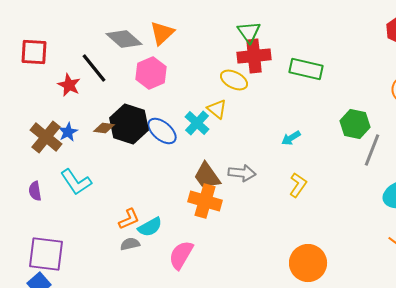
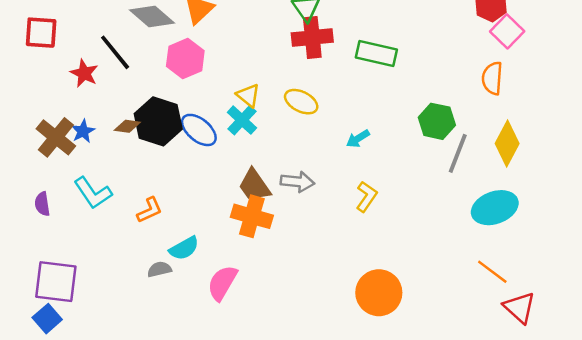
yellow ellipse: (234, 80) -> (301, 102), moved
yellow triangle: (217, 109) -> (248, 95), moved
orange L-shape: (129, 219) -> (150, 210), moved

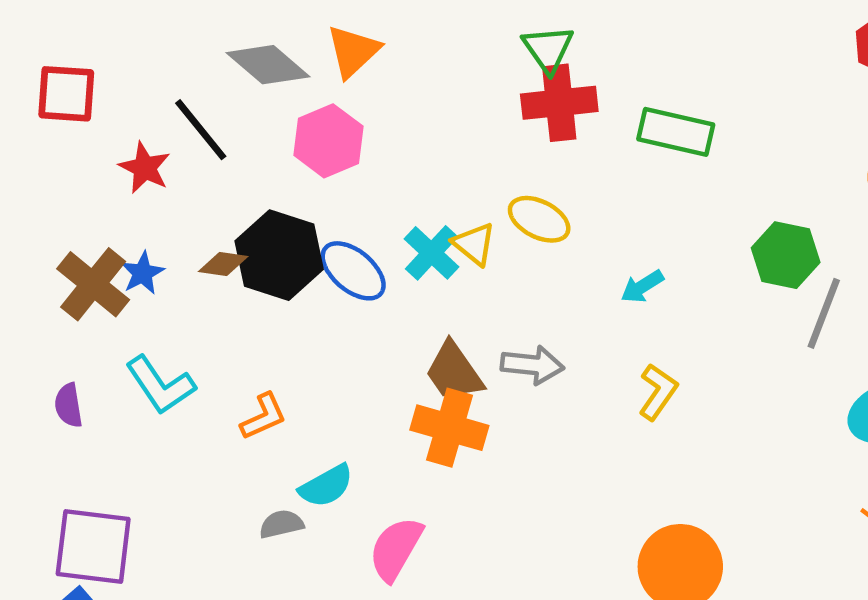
yellow triangle: (248, 95) -> (474, 244), moved

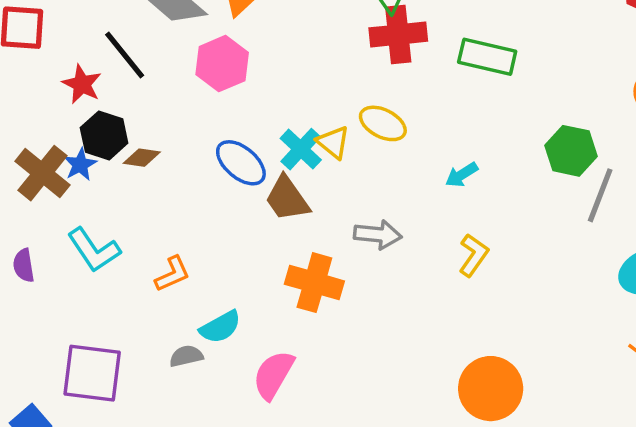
black hexagon: (279, 255) -> (104, 135), moved, size x0.7
brown trapezoid: (454, 372) -> (287, 199), moved
purple square: (93, 546) -> (92, 373), moved

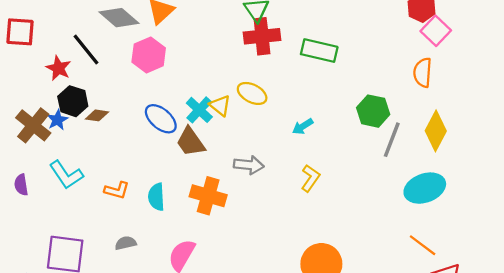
orange L-shape: (172, 274) -> (117, 190), turned 40
cyan semicircle: (220, 327) -> (156, 197), moved, turned 116

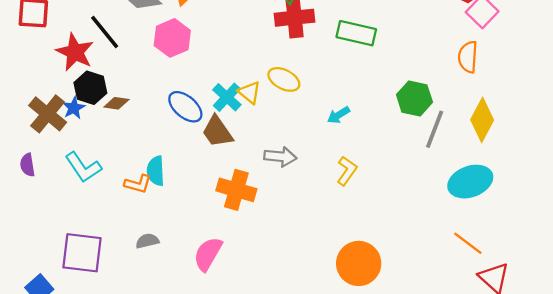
red star: (58, 68) -> (75, 52), size x1.4
purple semicircle: (21, 185) -> (27, 165), moved
cyan semicircle: (156, 197) -> (156, 171), moved

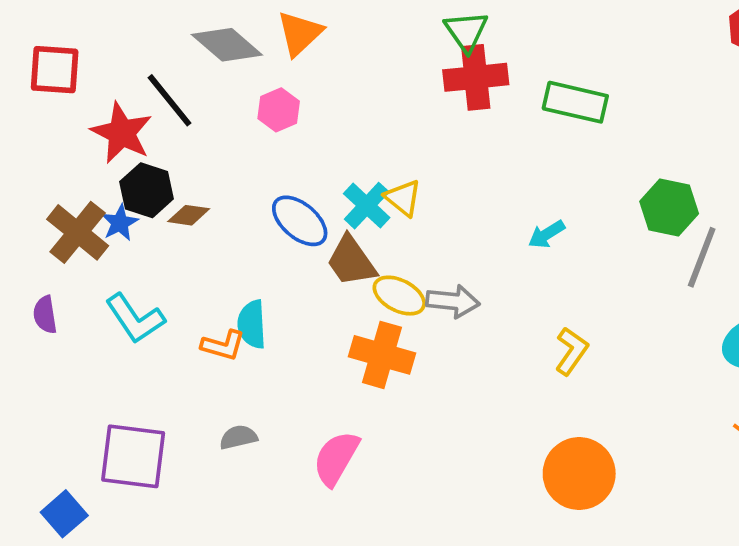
pink hexagon: (172, 38) -> (279, 110), size x0.7
yellow ellipse: (284, 79) -> (399, 296), moved
yellow L-shape: (347, 171) -> (571, 351), moved

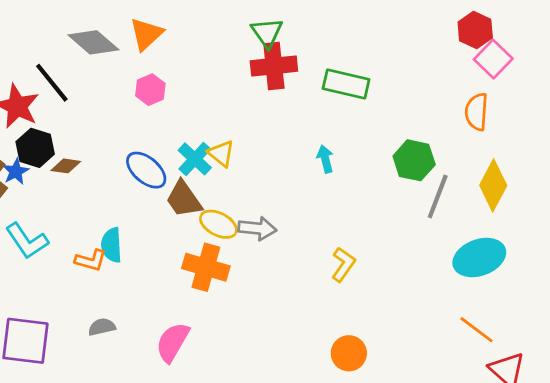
pink hexagon: (279, 110) -> (150, 90), moved
cyan arrow: (547, 234) -> (325, 159), moved, turned 108
orange circle: (579, 474) -> (349, 353), size x0.7

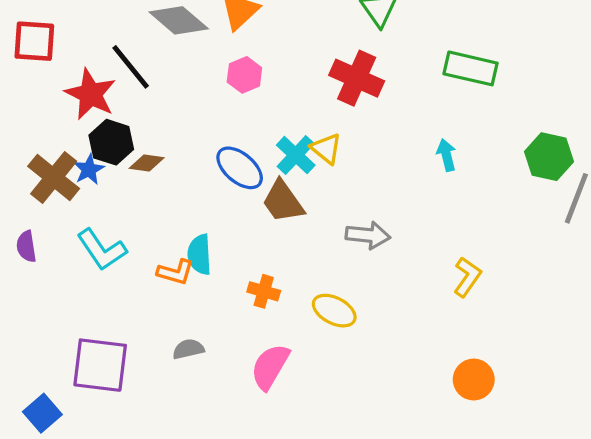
red cross: (274, 66) -> (357, 78), moved, turned 30
yellow ellipse: (218, 224) -> (334, 311), moved
orange cross: (206, 267) -> (264, 291), moved, size x0.6

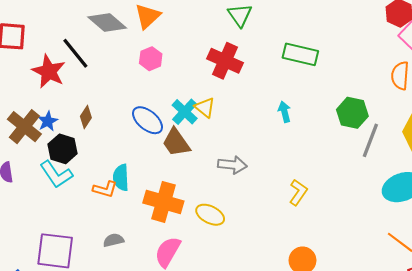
black hexagon: (111, 142) -> (63, 149), moved
brown diamond: (147, 163) -> (86, 117), turned -65
orange cross: (264, 291) -> (163, 202), size x1.8

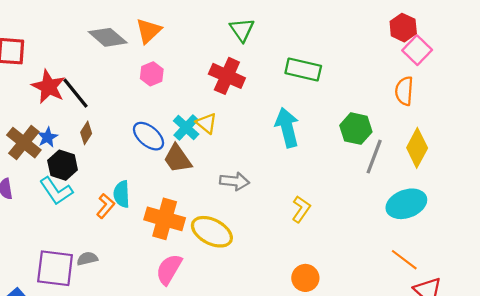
black line: (75, 53) -> (75, 93), moved
cyan arrow: (284, 112) -> (287, 128), size x1.8
orange L-shape: (105, 189) -> (106, 206), turned -65
yellow ellipse: (210, 215) -> (212, 232), size x1.4
gray semicircle: (114, 240) -> (87, 259), moved

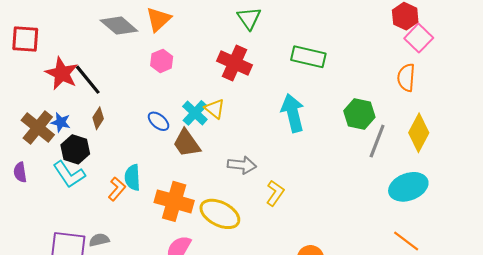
blue ellipse: (149, 136) -> (159, 121), size x0.7
blue star: (48, 137) -> (61, 122), turned -30
yellow L-shape: (301, 209) -> (275, 193), moved

